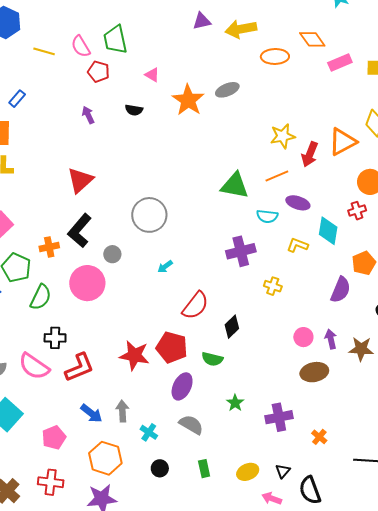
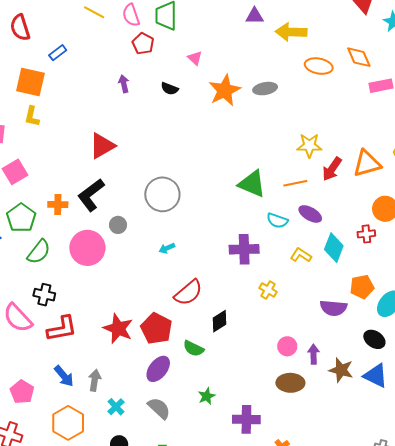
purple semicircle: (341, 290) -> (334, 308), turned 60
pink pentagon: (54, 438) -> (22, 392), turned -30

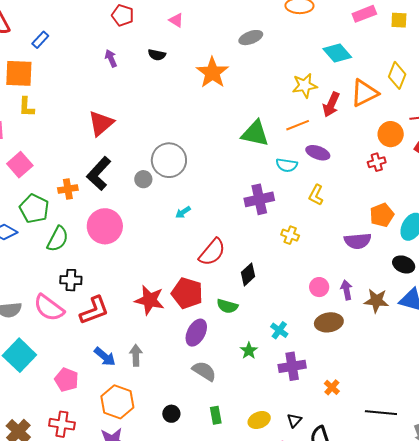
orange star: (225, 90) -> (212, 73), moved
gray circle: (118, 225) -> (143, 179), moved
cyan diamond: (334, 248) -> (337, 53), moved, turned -52
yellow L-shape: (301, 255) -> (316, 195), turned -85
cyan cross: (116, 407) -> (279, 330), moved

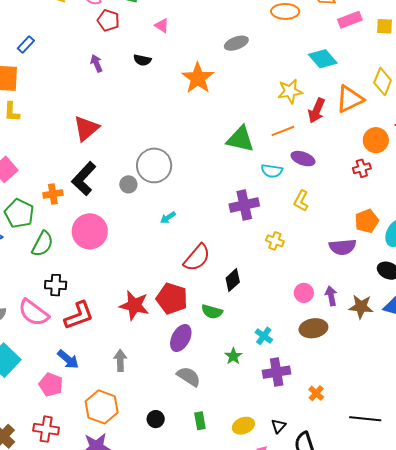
blue arrow: (105, 357) -> (68, 359), moved

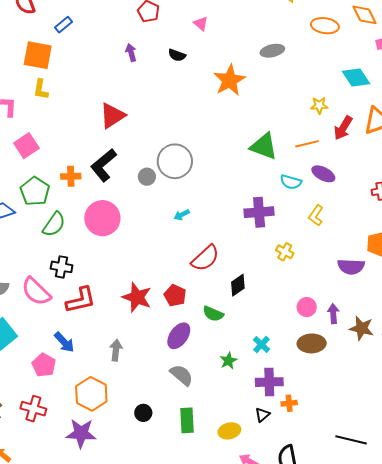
yellow star: (290, 91) -> (319, 105), size x0.7
red pentagon: (172, 299) -> (175, 296), size x0.7
orange cross: (316, 393) -> (289, 403), moved, turned 35
green rectangle: (200, 421) -> (187, 420), size x1.4
black triangle: (279, 426) -> (262, 415), moved

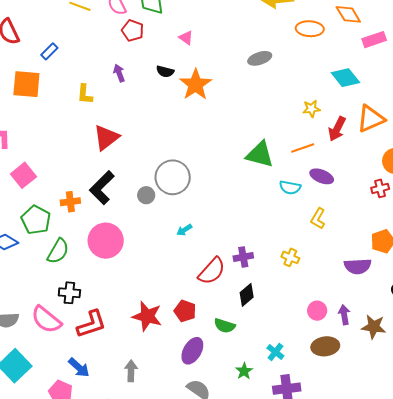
orange star: (230, 80) -> (196, 85), moved
yellow L-shape: (41, 89) -> (85, 94), moved
purple cross: (259, 212) -> (243, 257), moved, size x0.7

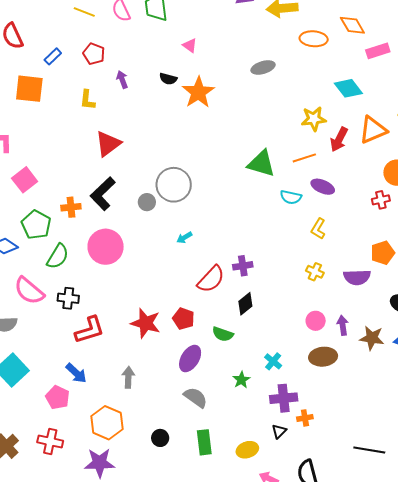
red pentagon: (133, 31) -> (94, 54), moved
yellow star: (311, 109) -> (314, 119), size x1.4
yellow cross: (290, 257) -> (315, 272), moved
pink semicircle: (46, 320) -> (29, 291), moved

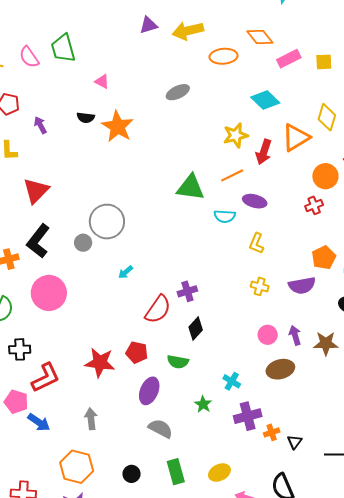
pink pentagon: (58, 397) -> (16, 402), moved
black triangle: (279, 431) -> (294, 442), moved

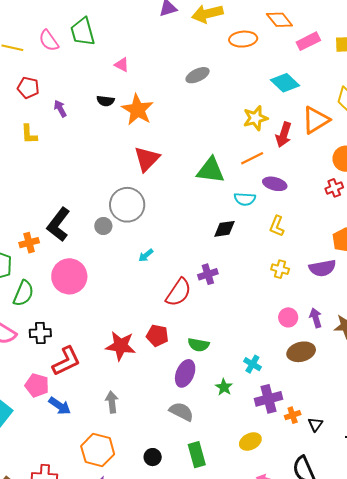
red triangle: (36, 191) -> (147, 159), moved
black diamond: (196, 328) -> (225, 229), moved, turned 40
purple ellipse: (149, 391) -> (185, 373), moved
yellow ellipse: (219, 472) -> (250, 442), moved

